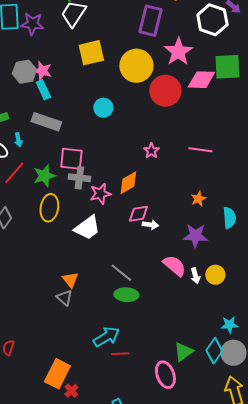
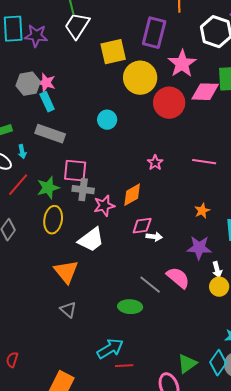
yellow square: (91, 53) -> (113, 52), moved
gray line: (121, 273) -> (150, 285), moved
white arrow: (195, 276) -> (217, 270), moved
orange triangle: (70, 280) -> (66, 272), moved, size x1.5

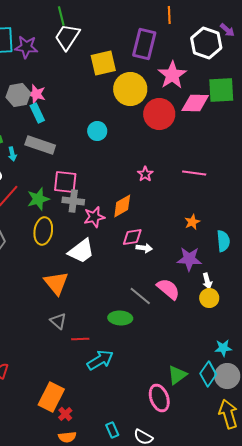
cyan arrow: (22, 152) -> (12, 154), moved
red line: (124, 366) -> (80, 339), moved

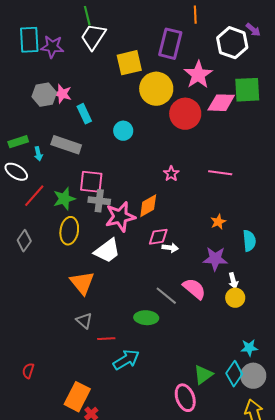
cyan rectangle: (37, 113) -> (84, 114), moved
pink star: (94, 217) -> (120, 217), size x1.4

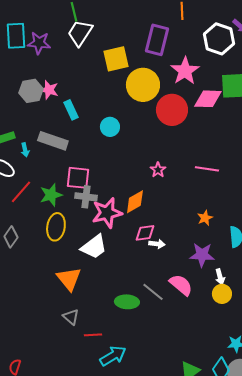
green ellipse: (146, 318) -> (127, 302), moved

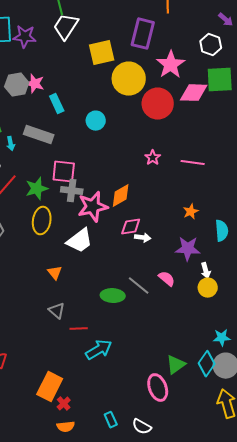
white hexagon: (219, 39) -> (211, 45), moved, size x0.7
pink star: (158, 170) -> (153, 158), moved
orange triangle: (69, 279) -> (55, 273), size x0.6
pink semicircle: (181, 285) -> (167, 279), size x0.7

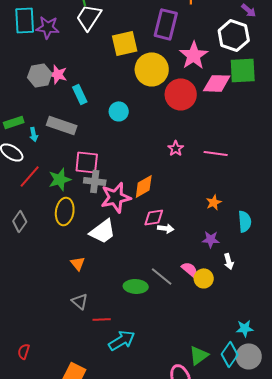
white hexagon: (211, 45) -> (234, 35), size x1.4
purple star: (188, 249) -> (211, 239), size x0.7
yellow circle: (208, 288) -> (204, 278), moved

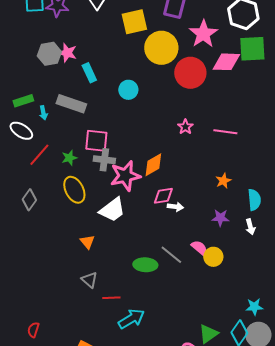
green star: (60, 179) -> (69, 158), size x0.7
yellow ellipse: (65, 211) -> (74, 190), turned -36
white arrow: (229, 261) -> (250, 227), moved

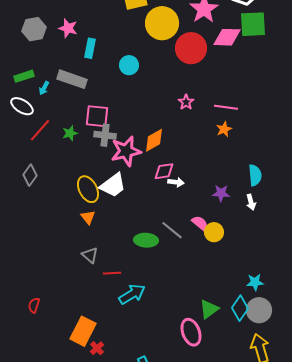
gray hexagon: (49, 54) -> (34, 29), moved
cyan rectangle: (89, 73) -> (90, 48), turned 36
cyan arrow: (43, 113) -> (44, 88), turned 40
orange star: (223, 181) -> (224, 129), moved
yellow ellipse: (74, 190) -> (88, 189), moved

